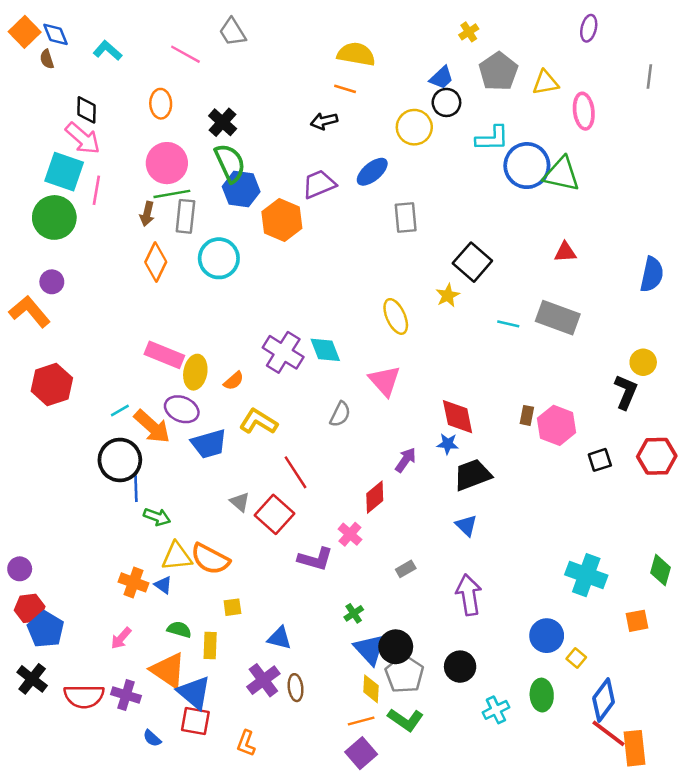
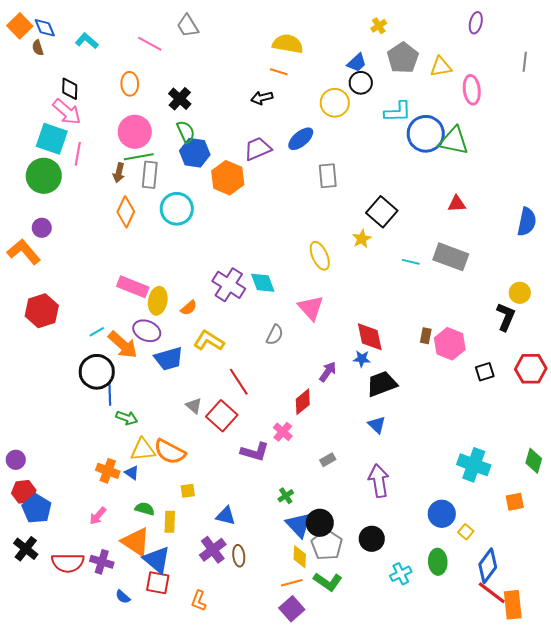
green semicircle: (230, 163) -> (186, 132), size x0.7

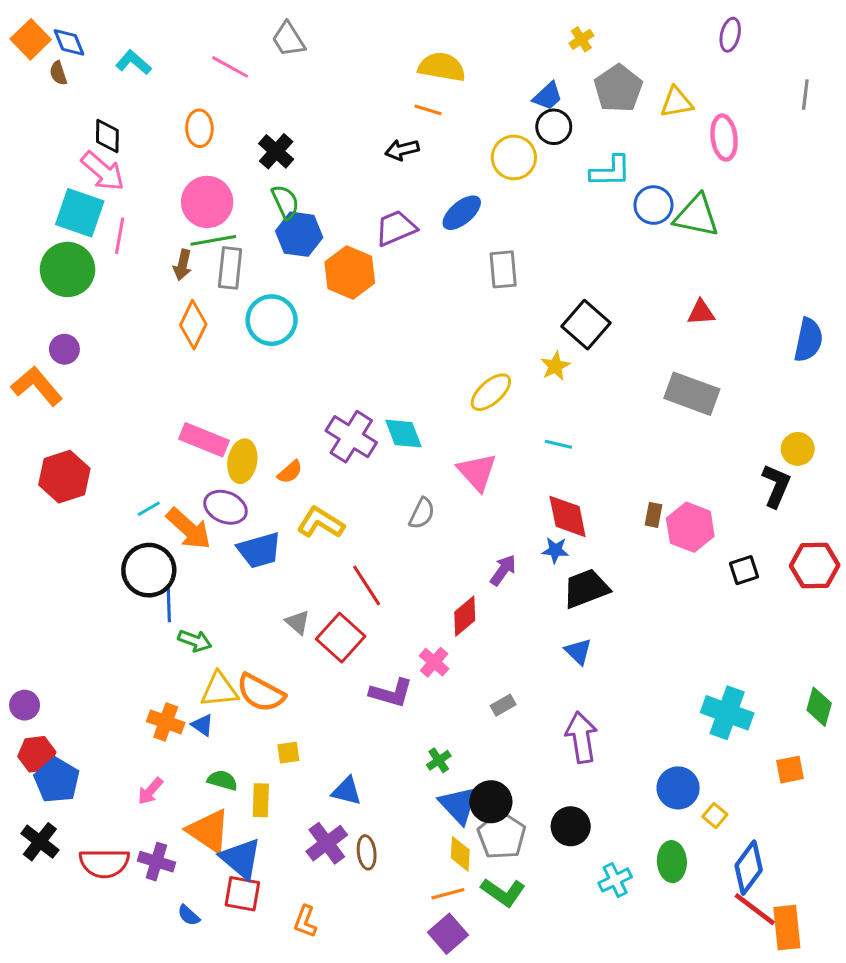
blue circle: (426, 134) -> (653, 205), size x0.7
yellow ellipse: (320, 256) -> (491, 392), turned 72
cyan line: (411, 262) -> (558, 444), moved

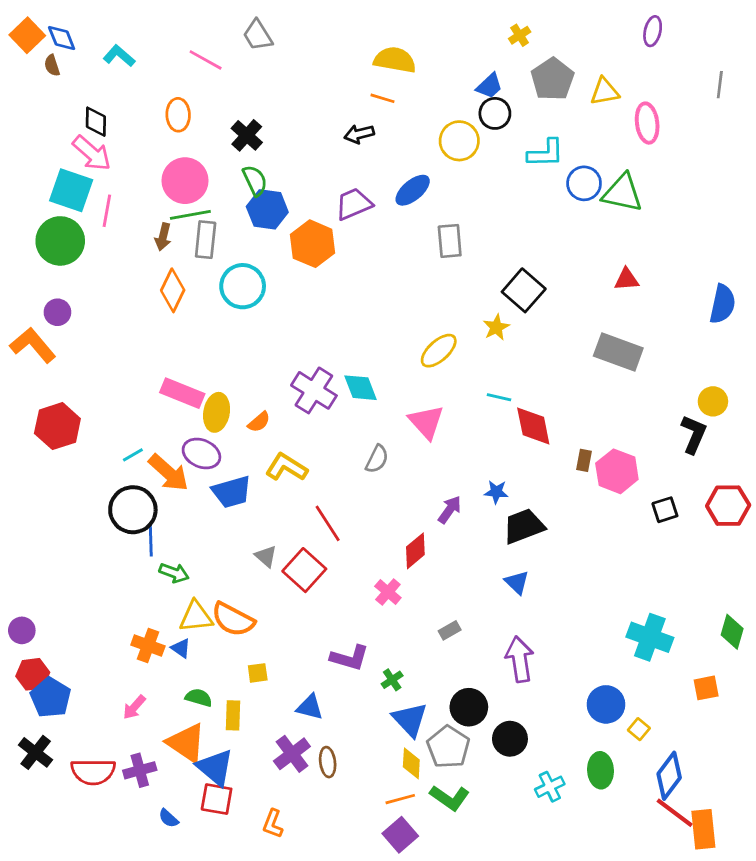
red diamond: (568, 516) -> (533, 426), moved
purple L-shape: (391, 693) -> (350, 658), moved
black circle: (491, 802) -> (469, 707), moved
purple cross: (156, 862) -> (140, 770), turned -32

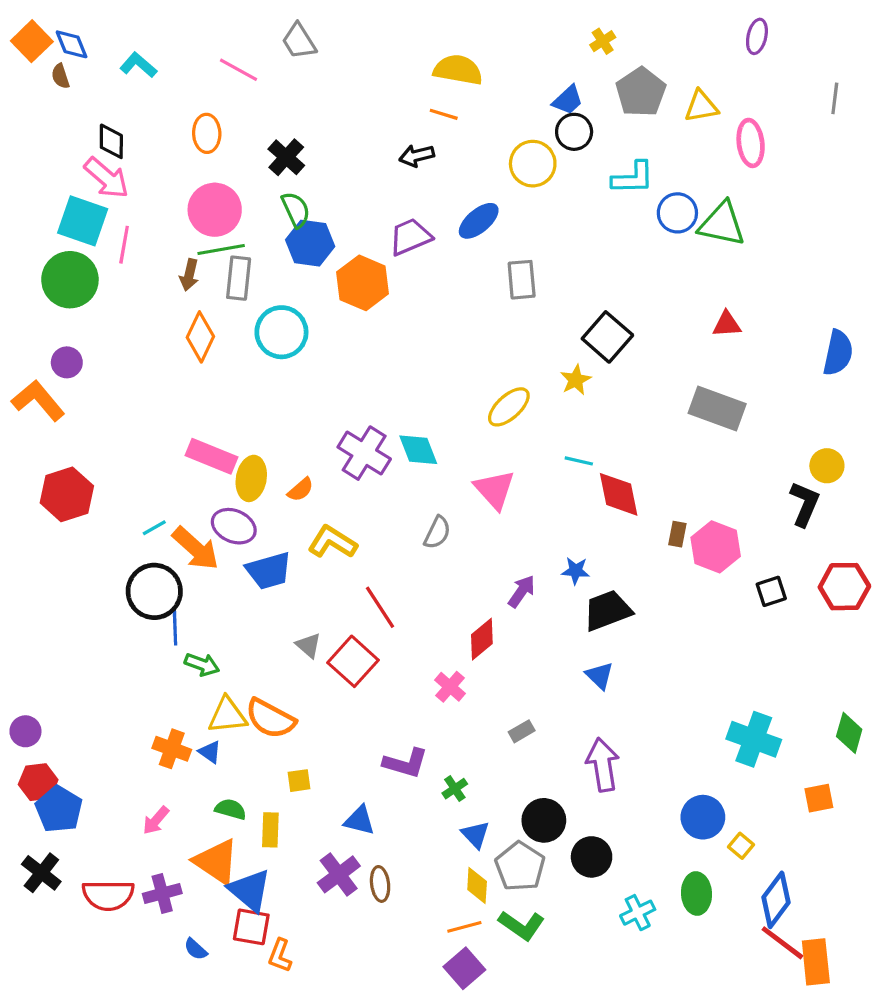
blue triangle: (410, 720) -> (475, 835), size x0.7
orange L-shape: (273, 824) -> (280, 956), moved

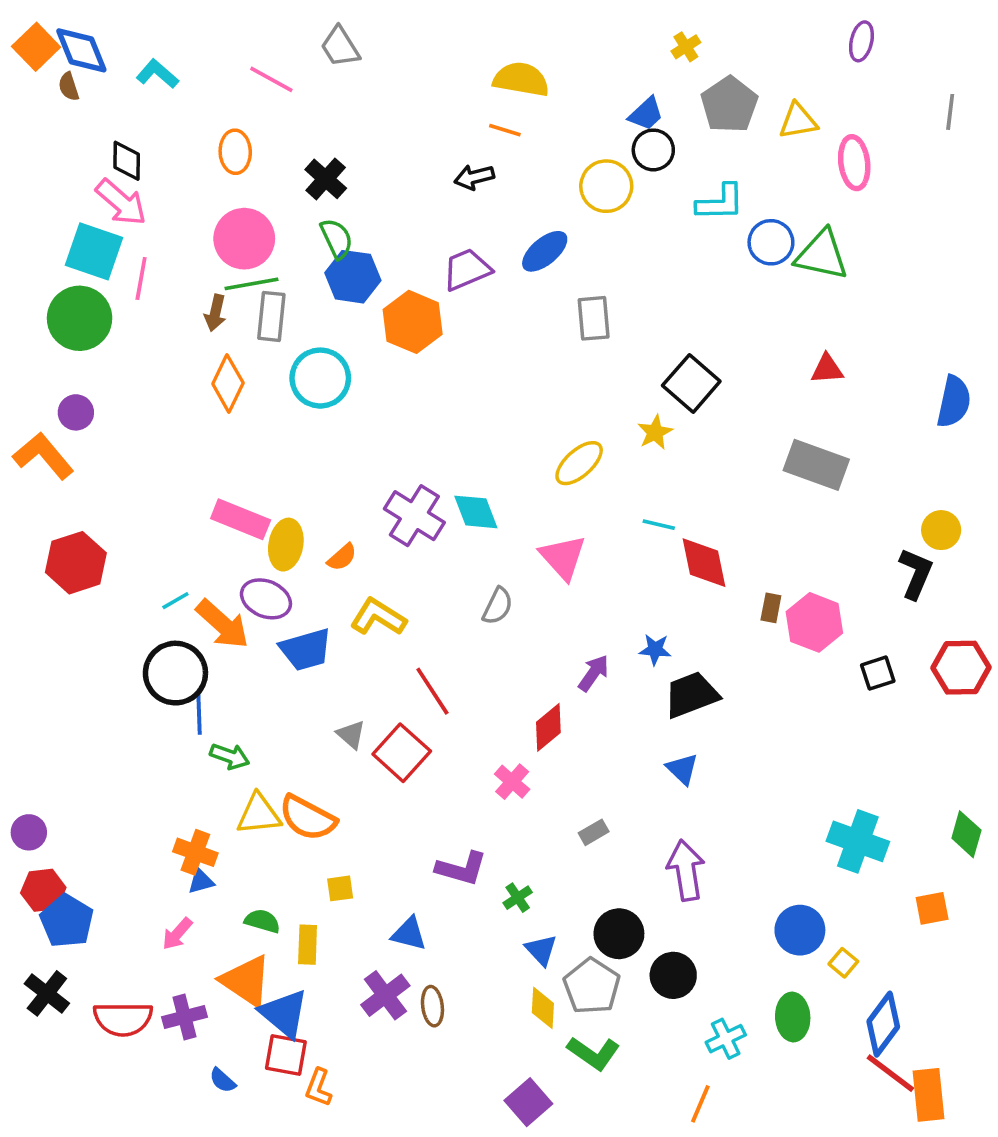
blue diamond: (72, 44) -> (81, 50), size x1.4
blue triangle: (210, 752) -> (201, 881), moved, turned -50
orange line: (464, 927) -> (700, 1104), moved, turned -52

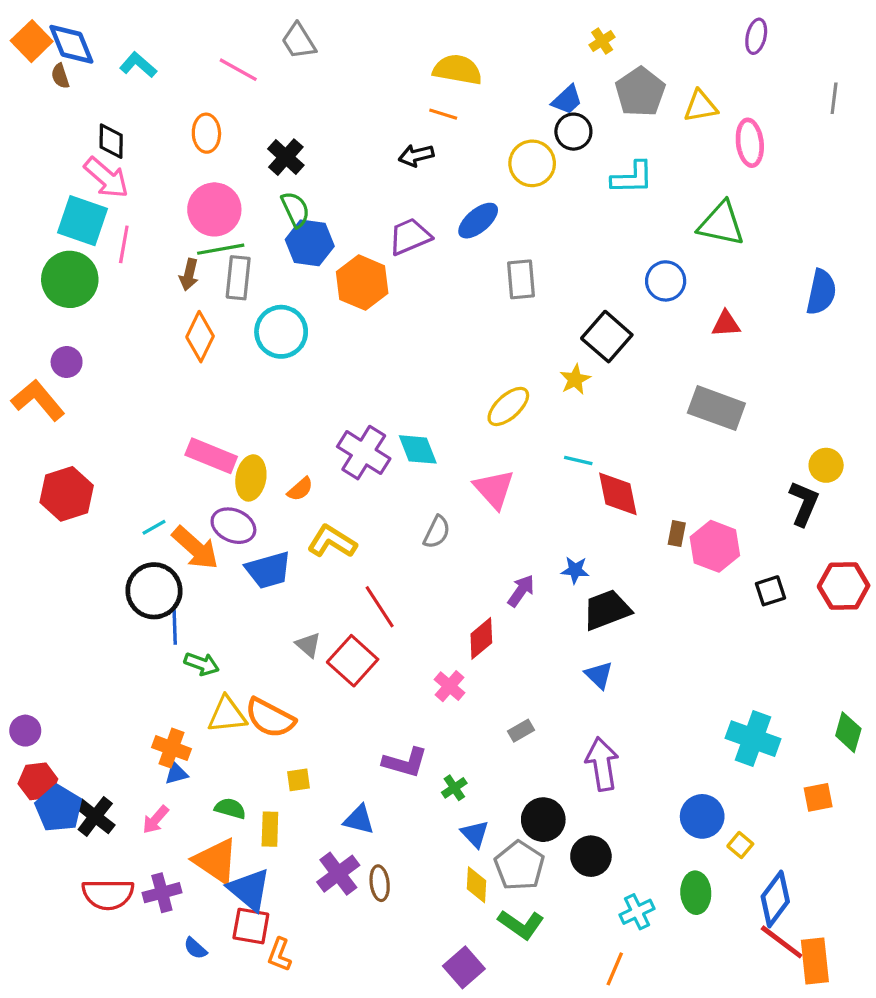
blue circle: (771, 242) -> (666, 281), moved
blue semicircle: (954, 402) -> (821, 292), moved
black cross: (47, 993) -> (95, 816), moved

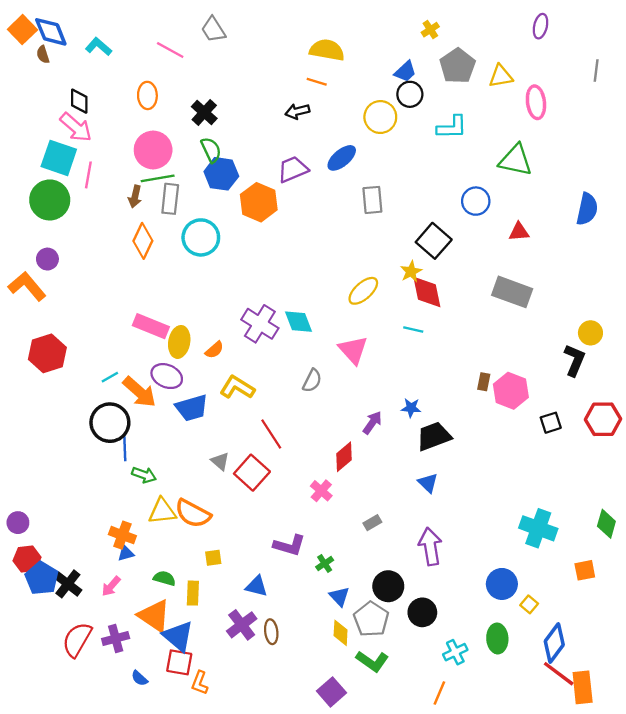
red diamond: (618, 494) -> (427, 292), moved
red semicircle: (108, 894) -> (77, 640), turned 120

